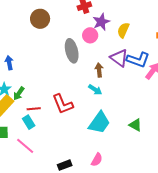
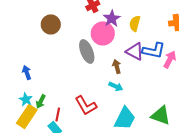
pink circle: (90, 35) -> (103, 33), size x1.5
red line: (34, 109) -> (58, 114), turned -64
green triangle: (135, 125) -> (161, 115), size x1.5

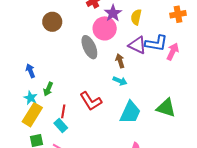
green arrow: (41, 101) -> (48, 89), moved

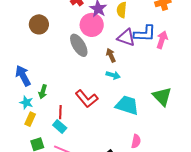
blue arrow: (30, 71) -> (23, 76), size x1.5
green triangle: (166, 108) -> (162, 96), turned 35
cyan trapezoid: (130, 112) -> (127, 105), turned -90
yellow rectangle: (32, 115) -> (30, 119), size x0.6

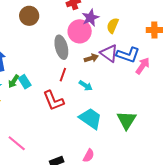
brown arrow: (111, 55) -> (91, 58), moved, turned 80
red line: (60, 112) -> (63, 75), moved
cyan rectangle: (60, 126) -> (25, 82), moved

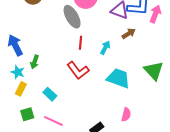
brown arrow: (91, 58) -> (129, 34), moved
cyan rectangle: (25, 82) -> (50, 94), moved
cyan arrow: (86, 86) -> (105, 48), turned -80

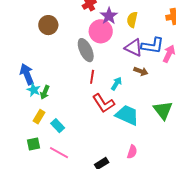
brown arrow: (129, 34) -> (141, 71), turned 48
red L-shape: (78, 70) -> (103, 103), moved
cyan star: (18, 72) -> (34, 90), moved
yellow rectangle: (21, 89) -> (39, 117), moved

